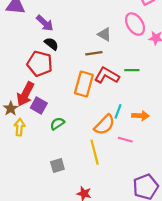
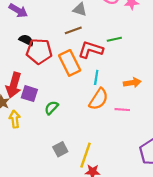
black semicircle: (51, 44) -> (26, 40), moved
red pentagon: (40, 64) -> (39, 51), moved
orange rectangle: (84, 84) -> (70, 63), turned -30
cyan line: (118, 111) -> (96, 77), moved
yellow line: (95, 152) -> (85, 155), moved, turned 45

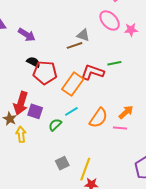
brown line: (73, 30) -> (75, 45), moved
orange rectangle: (70, 63) -> (73, 84), turned 60
cyan line: (96, 77) -> (71, 111), moved, turned 48
orange arrow: (132, 83) -> (126, 112), moved, turned -35

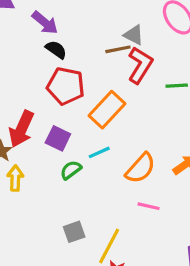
black semicircle: (33, 62) -> (56, 50), moved
red L-shape: (92, 72) -> (140, 65), moved, turned 95
purple square: (35, 111) -> (58, 138), moved
pink line: (120, 128) -> (149, 206), moved

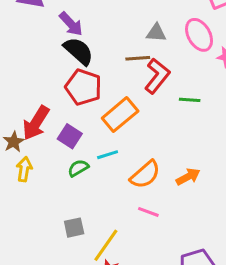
gray triangle: (134, 35) -> (156, 33), moved, turned -30
black semicircle: (56, 50) -> (79, 51), size x1.5

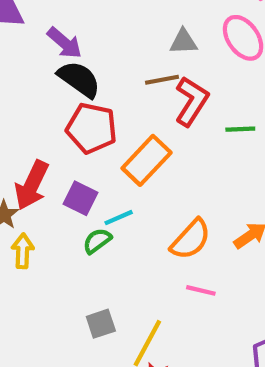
cyan line: (108, 155) -> (119, 218), moved

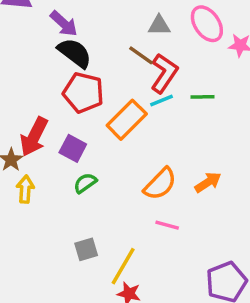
brown line: (162, 80) -> (141, 55), turned 44
cyan line: (119, 218) -> (161, 100), moved

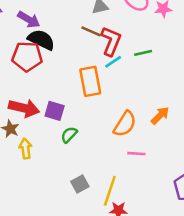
red pentagon: (83, 92) -> (27, 56), moved
orange rectangle: (127, 120) -> (90, 81), turned -44
red arrow: (34, 137) -> (24, 108), turned -92

